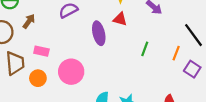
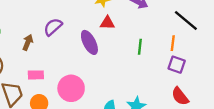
brown arrow: (29, 21) -> (28, 42), moved
purple square: (192, 69) -> (177, 65), moved

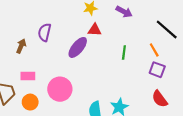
purple semicircle: (53, 27) -> (45, 32), turned -36
purple ellipse: (89, 42) -> (78, 47), turned 65
orange line: (173, 43) -> (154, 50), turned -40

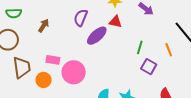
purple semicircle: (45, 32) -> (81, 18), moved
purple square: (157, 70) -> (149, 67), moved
pink rectangle: (28, 76) -> (53, 60), moved

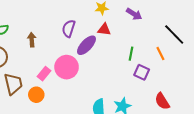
brown arrow: (44, 26) -> (32, 40), turned -32
pink rectangle: (53, 60) -> (44, 74), turned -56
pink circle: (74, 72) -> (67, 67), moved

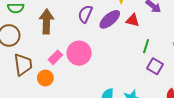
red triangle: (104, 29) -> (133, 20), moved
brown arrow: (32, 40) -> (46, 22), size x1.6
purple ellipse: (86, 45) -> (110, 19), moved

